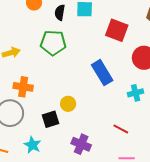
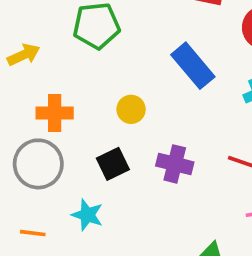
yellow circle: (68, 104) -> (131, 109), moved
purple cross: (81, 144) -> (175, 164), moved

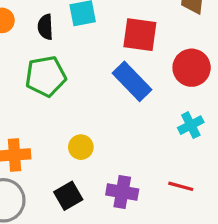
blue rectangle: (193, 66) -> (132, 81), moved

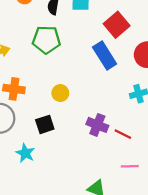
red square: (140, 35) -> (117, 25), turned 30
purple cross: (122, 192) -> (97, 125), moved

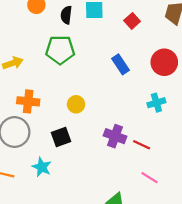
red square: (117, 25) -> (132, 21), moved, size x0.6
blue rectangle: (105, 56) -> (120, 64), size x0.7
pink line: (130, 166) -> (149, 178), turned 35

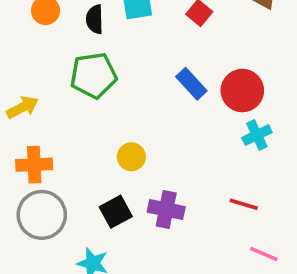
red circle: (164, 62) -> (242, 91), moved
orange cross: (28, 101) -> (34, 165), moved
purple cross: (115, 136) -> (166, 209), moved

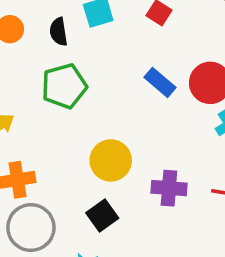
yellow circle: (131, 157) -> (111, 160), size x1.5
purple cross: (166, 209) -> (169, 188), moved

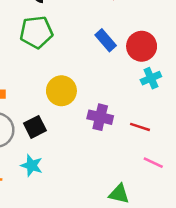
black square: (102, 215) -> (35, 127), moved

